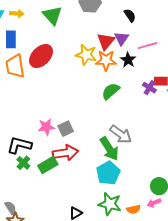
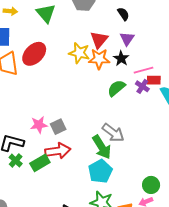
purple triangle: (122, 39) -> (127, 39), moved
pink line: (148, 46) -> (144, 70), moved
green semicircle: (111, 91) -> (116, 88), moved

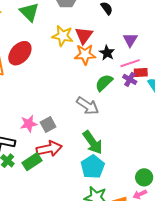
purple triangle: (127, 39) -> (130, 40), moved
yellow star: (79, 53) -> (63, 36), moved
gray arrow: (113, 133) -> (88, 106), moved

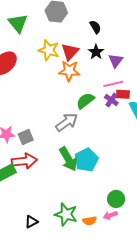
black star: (107, 53) -> (96, 52), moved
gray arrow: (88, 106) -> (67, 122), turned -75
cyan pentagon: (93, 167) -> (86, 160), moved

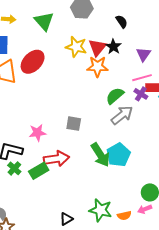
black star: (96, 52) -> (113, 47), moved
gray arrow: (67, 122) -> (122, 115), moved
gray square: (26, 137) -> (74, 124), moved, turned 35

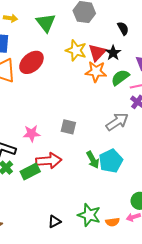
green semicircle: (115, 96) -> (120, 78), moved
green arrow: (100, 155) -> (93, 160), size x0.7

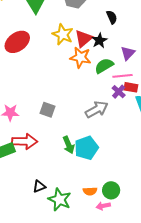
black triangle: (54, 222) -> (39, 186), moved
orange semicircle: (113, 222) -> (90, 191), moved

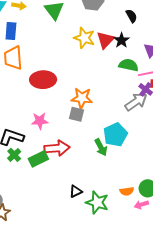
red ellipse: (17, 42) -> (43, 80), moved, turned 40
orange star: (80, 57) -> (82, 98), moved
green semicircle: (104, 66) -> (129, 65), turned 48
gray arrow: (97, 109) -> (136, 102), moved
cyan pentagon: (86, 148) -> (115, 135), moved

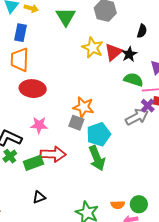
black semicircle: (131, 16) -> (142, 31), turned 40
red ellipse: (43, 80) -> (33, 89), moved
cyan pentagon: (115, 135) -> (99, 134), moved
green arrow: (101, 147) -> (97, 158), size x1.4
black triangle: (76, 191) -> (39, 197), moved

